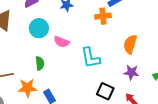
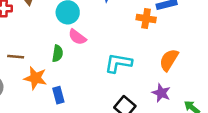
pink semicircle: (62, 42) -> (77, 37), moved
cyan L-shape: (90, 58) -> (118, 63), turned 95

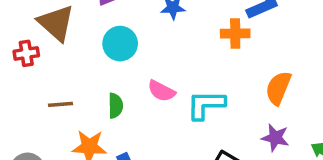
pink semicircle: (77, 37) -> (161, 91), moved
brown line: (16, 57) -> (60, 104), moved

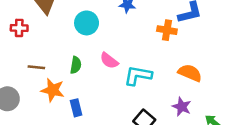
red cross: (26, 53) -> (19, 28), moved
orange semicircle: (278, 88) -> (190, 73), turned 80
brown line: (60, 104) -> (36, 67), moved

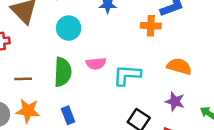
pink semicircle: (109, 61) -> (96, 63), turned -36
green semicircle: (76, 65) -> (63, 72), size x1.6
orange star: (53, 90) -> (28, 111), moved

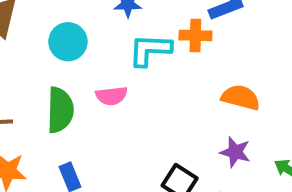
cyan L-shape: (127, 75) -> (150, 50), moved

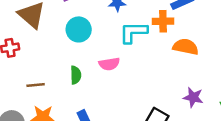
orange semicircle: (241, 97) -> (186, 47), moved
green semicircle: (60, 110) -> (76, 75), size x0.6

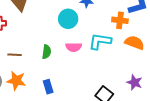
cyan circle: (79, 29) -> (68, 19), moved
cyan L-shape: (133, 32) -> (100, 41), moved

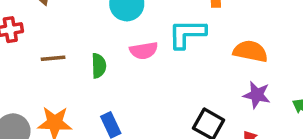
orange semicircle: (134, 43) -> (250, 51), moved
brown line: (15, 55) -> (53, 58), moved

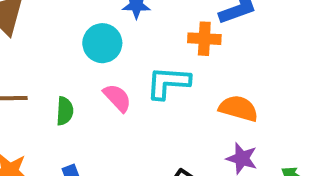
pink semicircle: (144, 51) -> (117, 98), turned -128

